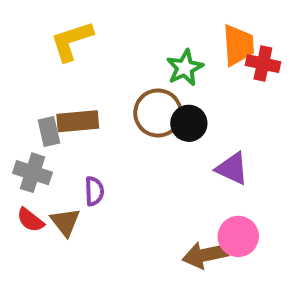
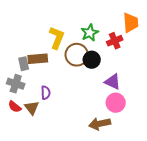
yellow L-shape: (72, 41) -> (57, 38), moved, turned 130
orange trapezoid: (238, 45) -> (131, 23), moved
red cross: (263, 64) -> (115, 41), moved, turned -35
pink circle: (238, 236) -> (116, 103), moved

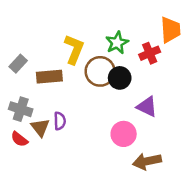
gray rectangle: (24, 64) -> (18, 64), moved, turned 56
pink circle: (116, 103) -> (124, 134), moved
brown triangle: (32, 108) -> (40, 127), moved
brown arrow: (100, 124) -> (147, 161), moved

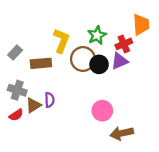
purple triangle: (147, 107) -> (120, 61), moved, turned -48
brown triangle: (40, 127) -> (33, 105), turned 35
red semicircle: (19, 139) -> (16, 115), turned -72

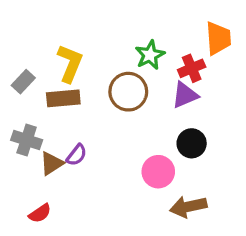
yellow L-shape: (61, 41) -> (70, 63), moved
black circle: (99, 64) -> (192, 143), moved
purple semicircle: (50, 100) -> (77, 155), turned 40
red semicircle: (16, 115) -> (40, 213), moved

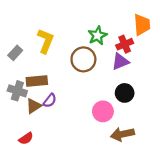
brown rectangle: (63, 98) -> (37, 81), moved

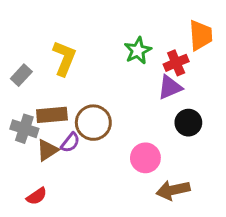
brown circle: (83, 59) -> (93, 123), moved
black circle: (125, 93) -> (188, 123), moved

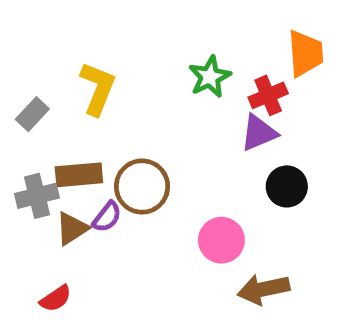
gray cross: (24, 129) -> (37, 196), turned -32

